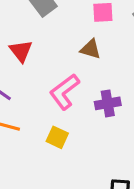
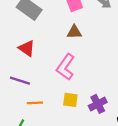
purple cross: (108, 103) -> (98, 104), moved

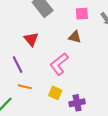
purple line: (20, 81) -> (18, 65), turned 30

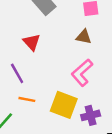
pink L-shape: (59, 64) -> (82, 73), moved
yellow square: (55, 93) -> (64, 105), size x1.6

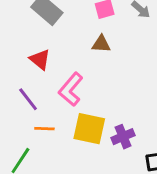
pink L-shape: (82, 73) -> (71, 89), moved

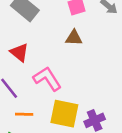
pink L-shape: (71, 89) -> (47, 79), turned 108

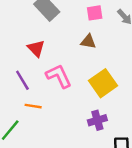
yellow square: (64, 114) -> (103, 83), moved, turned 36

